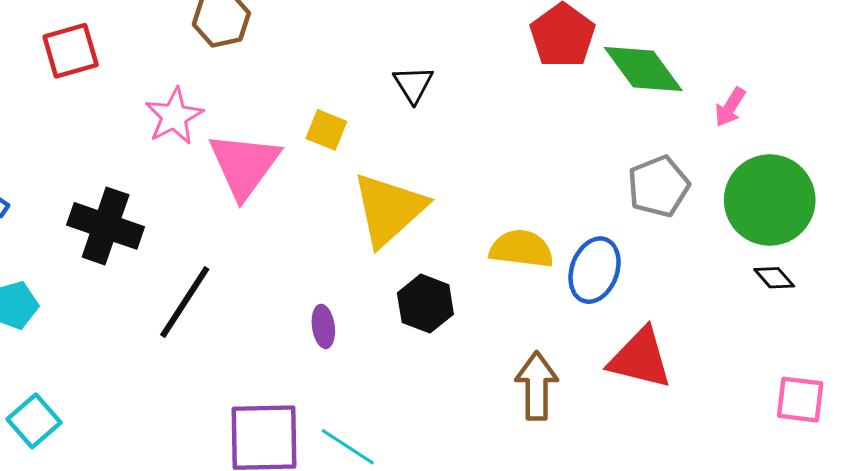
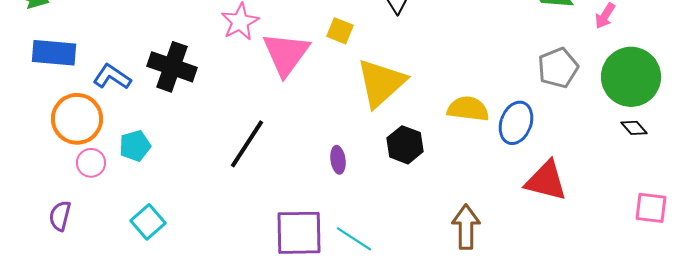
black cross: (106, 226) -> (172, 67), moved
brown arrow: (537, 386) -> (466, 227), moved

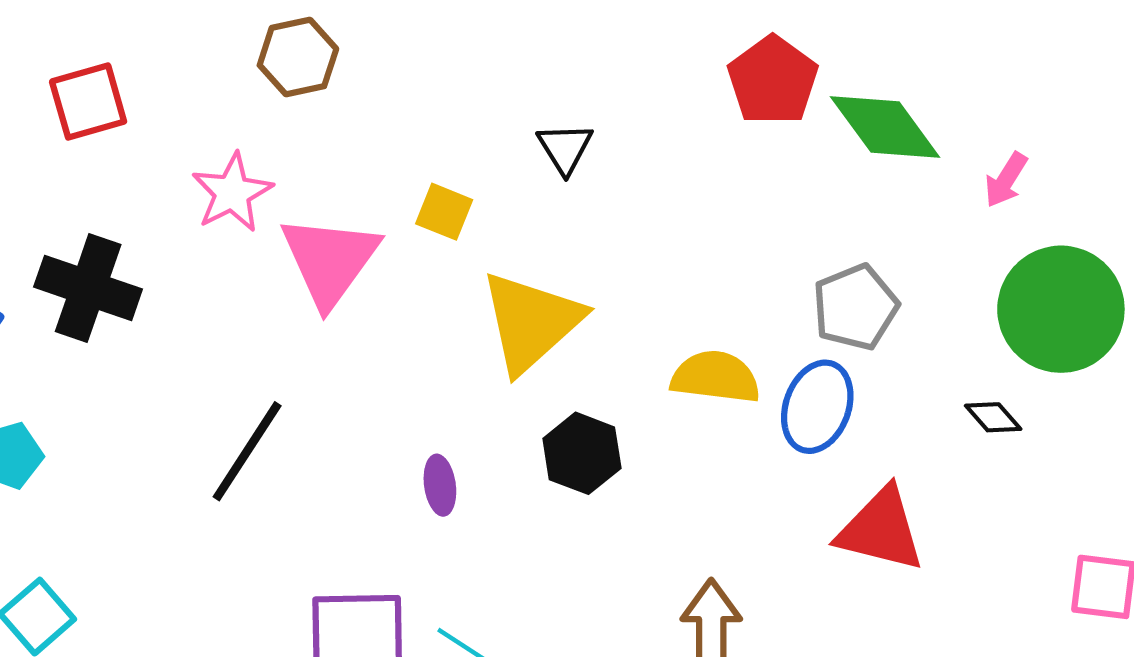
gray pentagon: (558, 68) -> (855, 307), moved
black diamond: (634, 128) -> (993, 417), moved

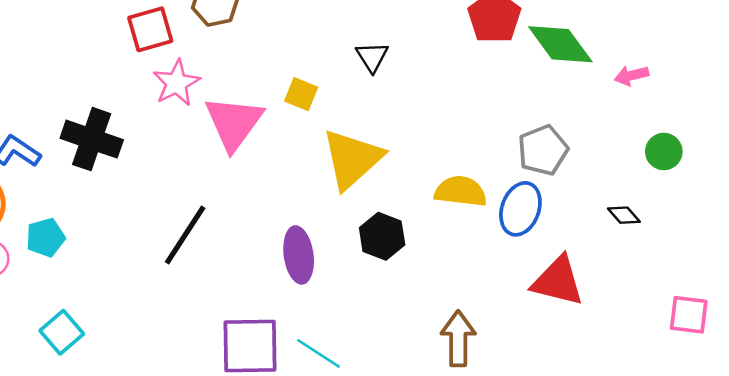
red square: (88, 102) -> (150, 29), moved
pink arrow: (1006, 180) -> (631, 75), turned 44
green circle: (1061, 309) -> (664, 152), size x0.5
purple ellipse: (440, 485) -> (299, 255), size x1.6

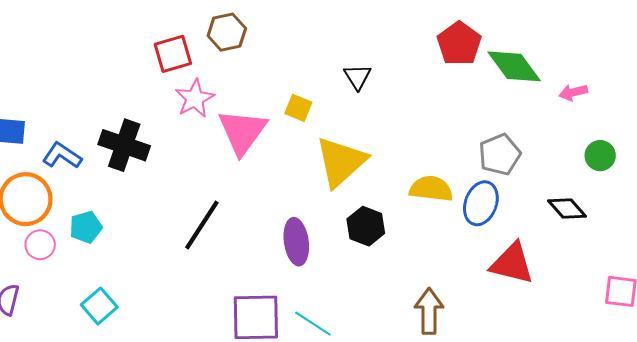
black diamond: (624, 215) -> (567, 208), size x1.4

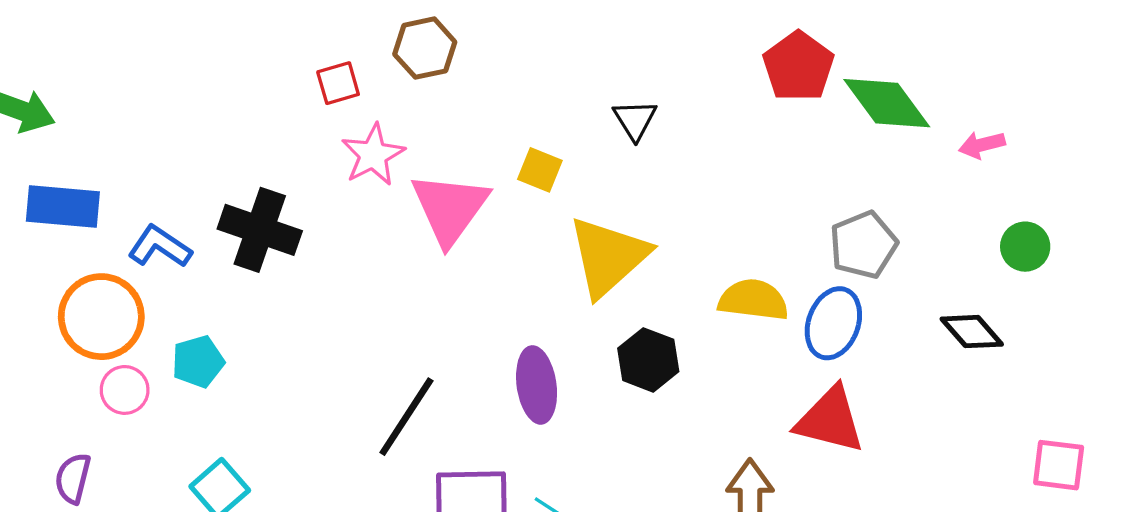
red square: (173, 54) -> (338, 83), size x0.7
black line: (202, 225) -> (406, 417), moved
red triangle: (512, 263) -> (830, 420), moved

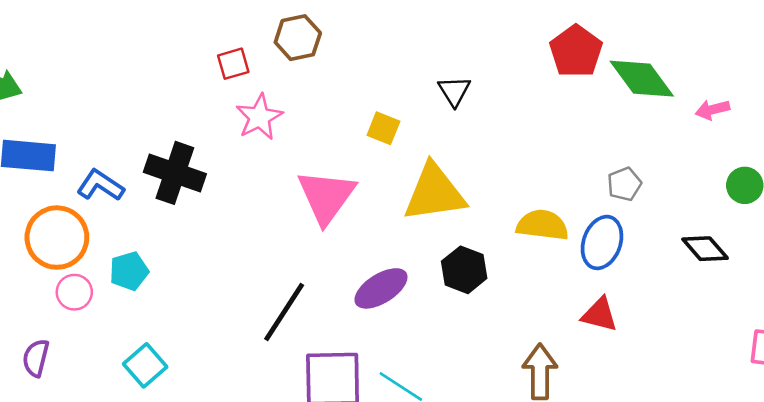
pink triangle: (450, 208) -> (326, 197), moved
gray pentagon: (863, 245) -> (624, 184), size x0.7
yellow triangle: (608, 257) -> (434, 193), turned 34
purple ellipse: (537, 385) -> (381, 288), turned 66
red triangle: (830, 420) -> (600, 314), size x0.7

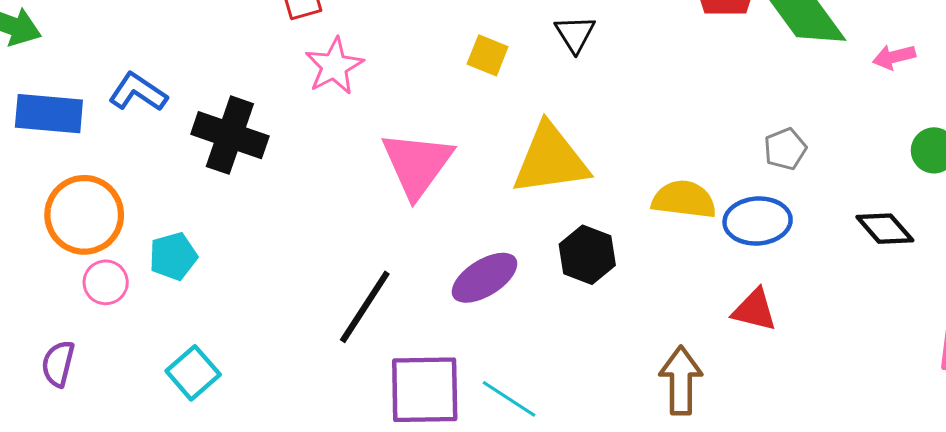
yellow square: (383, 128) -> (488, 55), moved
blue L-shape: (100, 185) -> (138, 92), moved
blue ellipse: (602, 242) -> (758, 221), turned 66

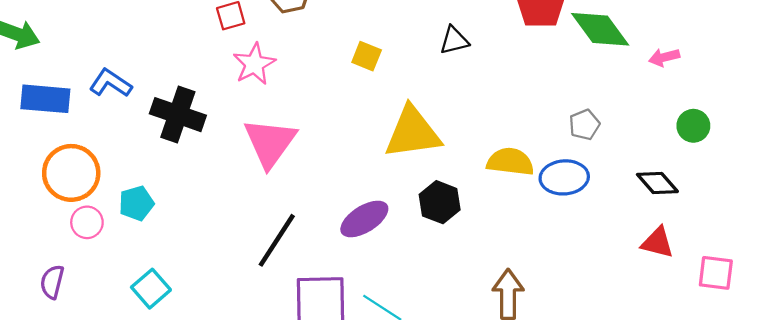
black triangle: (575, 34) -> (454, 40), moved, turned 48
pink triangle: (417, 164) -> (270, 143), moved
red triangle: (754, 310) -> (657, 243), moved

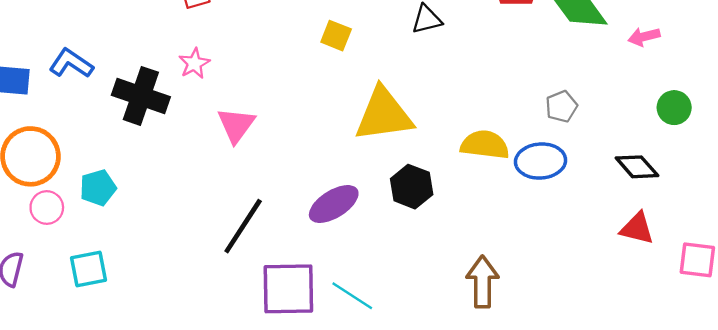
pink star: (254, 64) -> (194, 63), moved, size x0.7
pink triangle: (270, 143) -> (236, 125), size x0.7
cyan square: (151, 289) -> (89, 269), moved, turned 30

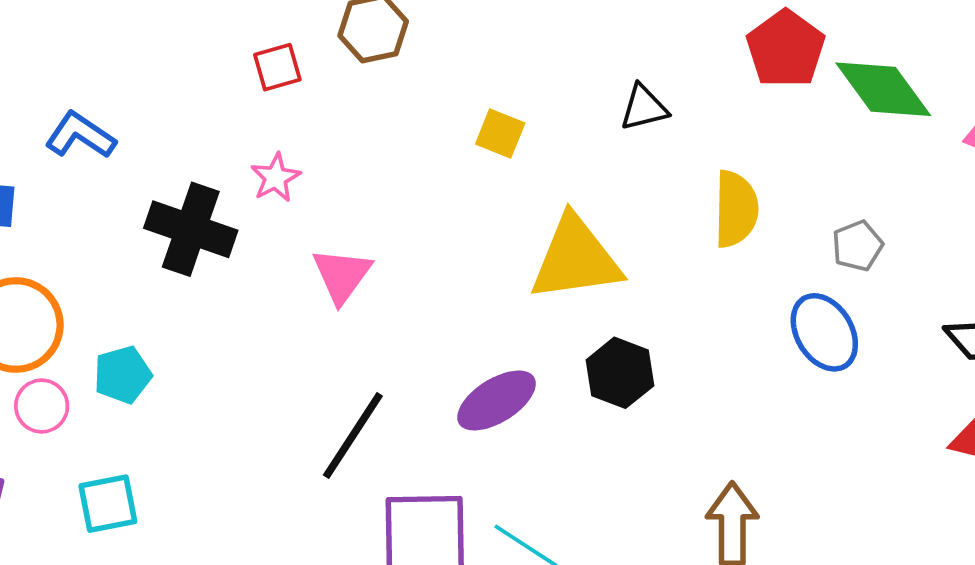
blue L-shape: (71, 63) -> (80, 135), moved
yellow semicircle: (485, 145) -> (736, 209), moved, turned 84
blue ellipse: (541, 161) -> (824, 332), turned 63

